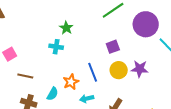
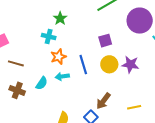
orange star: (71, 82) -> (58, 57), moved
cyan arrow: (87, 99) -> (62, 76), moved

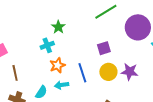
cyan cross: (49, 36) -> (47, 45), turned -32
brown line: (16, 63) -> (15, 73), turned 63

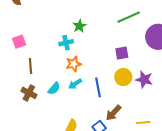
blue line: (82, 73) -> (98, 87), moved
cyan arrow: (62, 85) -> (75, 84), turned -32

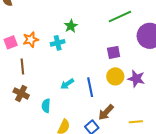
orange star: (74, 64) -> (31, 40), moved
cyan semicircle: (54, 88) -> (46, 106), moved, turned 144

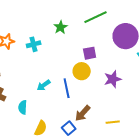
green star: (71, 26) -> (60, 27), moved
yellow circle: (115, 76) -> (82, 71), moved
purple star: (136, 79) -> (113, 79), turned -30

